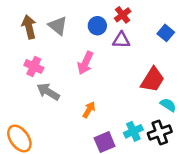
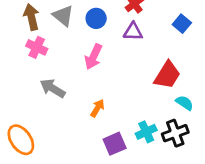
blue circle: (97, 26) -> (96, 18), moved
pink cross: (34, 67) -> (37, 47), moved

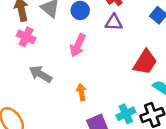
orange arrow: (97, 108) -> (81, 92), turned -42

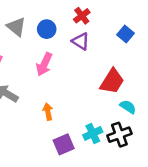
purple triangle: (114, 22) -> (81, 41), turned 30

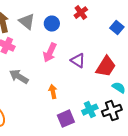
purple triangle: (81, 41) -> (78, 61), moved

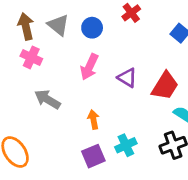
cyan cross: (90, 110) -> (126, 145), moved
purple square: (66, 119) -> (93, 156), moved

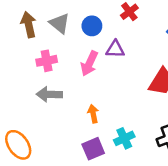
pink cross: (31, 57) -> (47, 61), moved, turned -36
purple triangle: (127, 78) -> (115, 49), moved, turned -30
gray arrow: (47, 99) -> (49, 94), turned -30

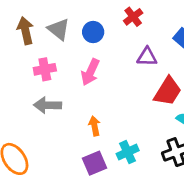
purple triangle: (115, 49) -> (147, 57), moved

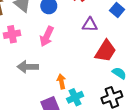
gray arrow: (48, 105) -> (28, 67), moved
orange arrow: (94, 126) -> (61, 82), moved

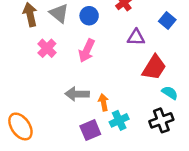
pink cross: (12, 34) -> (47, 48), turned -35
gray arrow: (28, 67) -> (77, 94), moved

